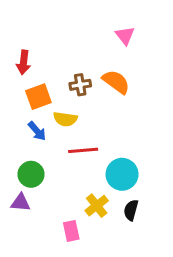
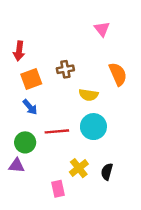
orange semicircle: (116, 82) -> (118, 74), moved, turned 30
yellow semicircle: (65, 119) -> (89, 95), moved
red line: (83, 150) -> (57, 131), moved
cyan circle: (122, 174) -> (93, 127), moved

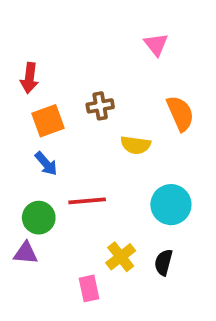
cyan circle: (93, 127) -> (171, 205), moved

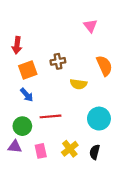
pink rectangle: (89, 288) -> (41, 151), moved

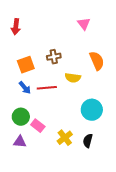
red arrow: (17, 45) -> (16, 27), moved
red line: (50, 116) -> (47, 88), moved
purple triangle: (15, 147) -> (20, 142), moved
pink rectangle: (41, 151) -> (38, 126), moved, turned -40

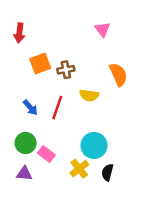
orange square: (26, 65) -> (40, 64), moved
red line: (47, 88) -> (57, 108), turned -66
cyan circle: (92, 110) -> (94, 145), moved

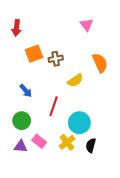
yellow semicircle: (89, 95) -> (75, 80), turned -42
red line: (57, 108) -> (54, 106), moved
pink rectangle: (46, 154) -> (39, 141), moved

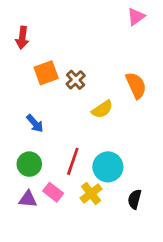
pink triangle: (87, 25) -> (136, 17), moved, turned 32
brown cross: (56, 59) -> (76, 80), turned -32
red line: (54, 106) -> (73, 161), moved
black semicircle: (91, 145) -> (135, 199), moved

